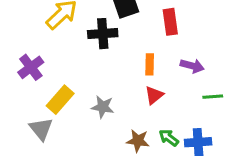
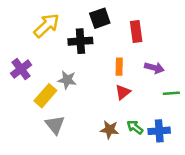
gray star: (103, 107) -> (67, 80), moved
gray triangle: (41, 129) -> (55, 125), moved

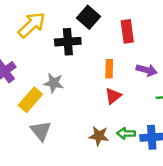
black square: (100, 18) -> (89, 17), turned -30
green arrow: (135, 127) -> (126, 133), turned -35

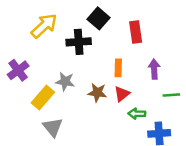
purple arrow: (147, 70) -> (154, 69), turned -108
green arrow: (126, 133) -> (137, 114), moved
brown star: (99, 136) -> (97, 93), moved

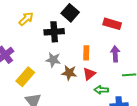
yellow arrow: (44, 26) -> (26, 19), size x0.7
red rectangle: (136, 32) -> (112, 24), moved, turned -66
gray star: (65, 81) -> (53, 60), moved

